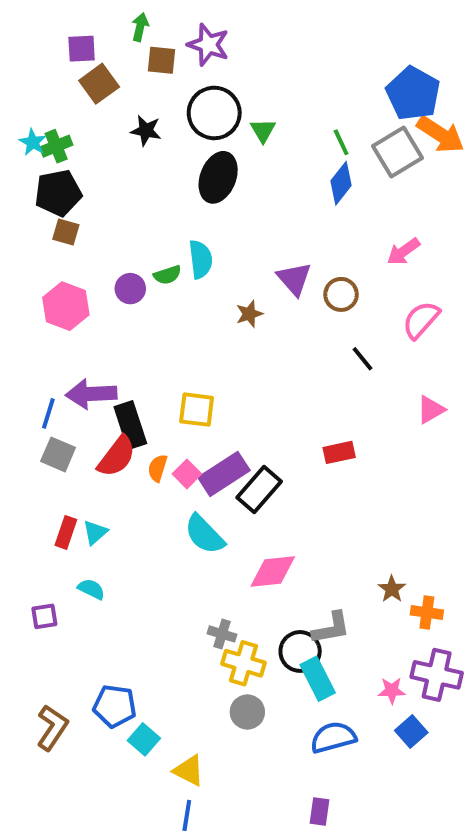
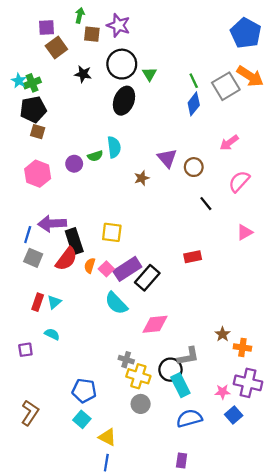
blue pentagon: (413, 93) -> (246, 33), moved
blue pentagon: (115, 706) -> (84, 391), moved

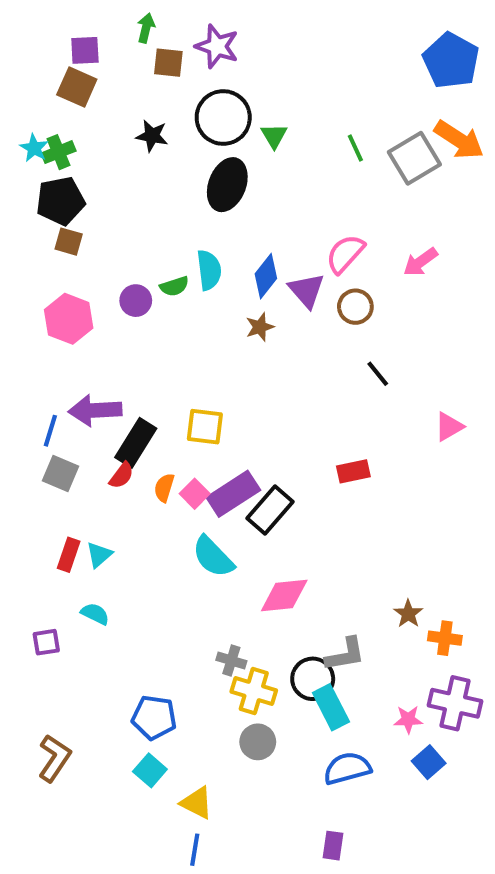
brown square: (56, 47) -> (77, 87), moved, turned -30
blue diamond: (194, 104) -> (266, 276), moved
pink semicircle: (239, 181) -> (345, 254), moved
black rectangle: (74, 241) -> (136, 443), turned 50
red semicircle: (66, 259) -> (122, 475), size x0.6

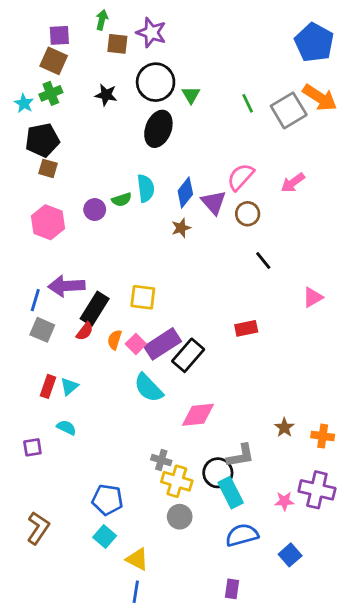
green cross: (58, 152) -> (51, 93), moved
orange cross: (445, 638) -> (323, 436), moved
blue square: (429, 762) -> (290, 555), moved

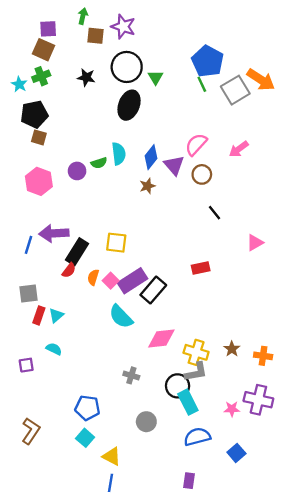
blue pentagon: (314, 42) -> (208, 61), moved
gray square: (42, 330) -> (28, 293), moved, turned -30
yellow cross: (177, 481) -> (196, 352), moved

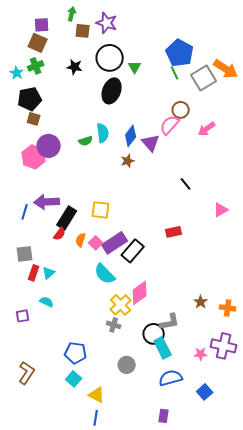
purple circle: (77, 171) -> (49, 146), moved, size x1.5
brown circle: (202, 174) -> (181, 110), moved
pink diamond: (161, 339) -> (140, 293), turned -30
yellow cross: (196, 352) -> (121, 305), moved, turned 30

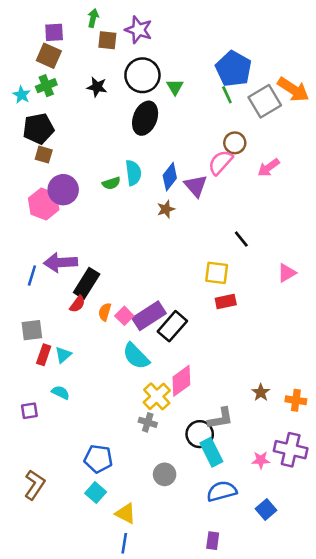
yellow square: (101, 210) -> (217, 273), moved

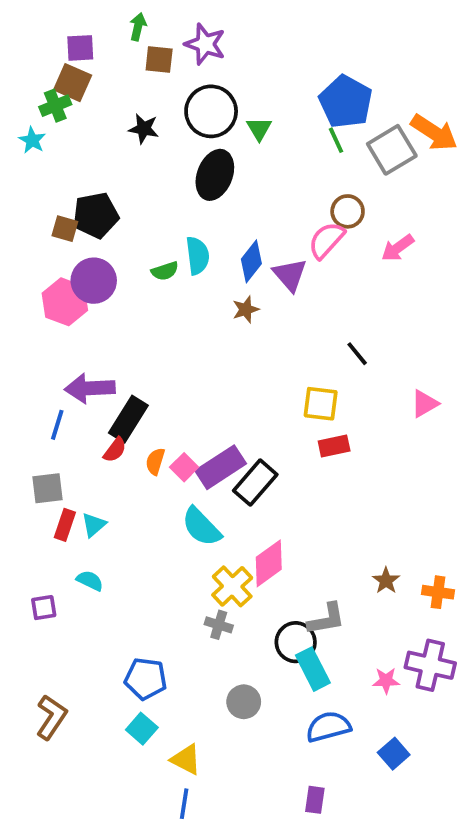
green cross: (46, 86) -> (55, 106), moved
black pentagon: (38, 129) -> (96, 215), moved
blue line: (32, 275) -> (57, 425), moved

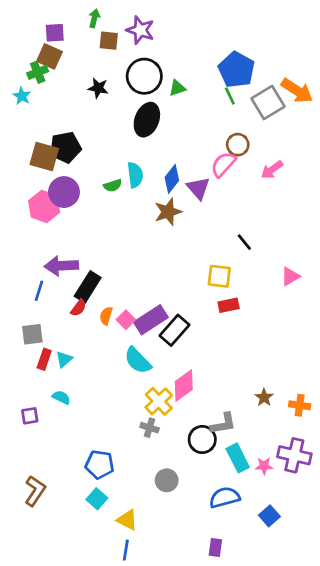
green triangle: (259, 129) -> (177, 88), turned 42
brown square: (65, 229) -> (44, 156), size x1.6
brown star: (246, 309) -> (168, 212), size x1.5
cyan rectangle: (313, 669) -> (238, 458), moved

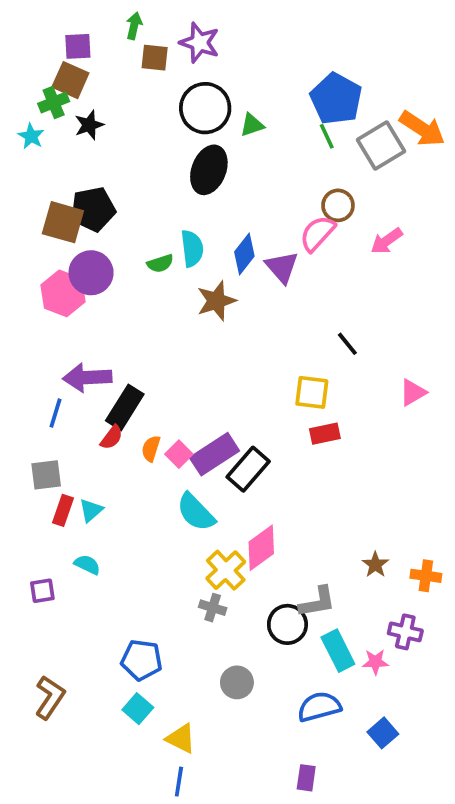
black star: (98, 88) -> (89, 125), moved, turned -30
brown star: (168, 212) -> (216, 301), moved
purple cross: (294, 455) -> (405, 632), moved, size x0.7

